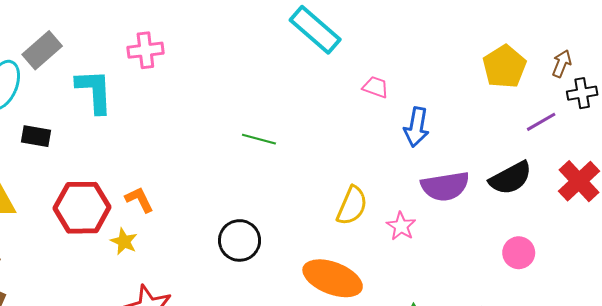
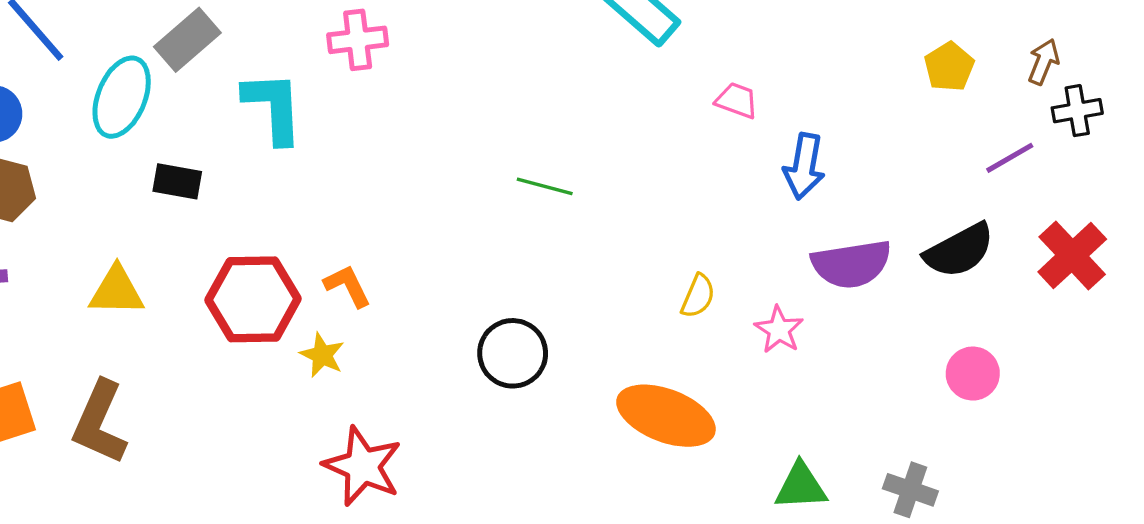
yellow pentagon: (504, 67) -> (949, 67), size x0.7
yellow semicircle: (352, 206) -> (698, 296), size x0.7

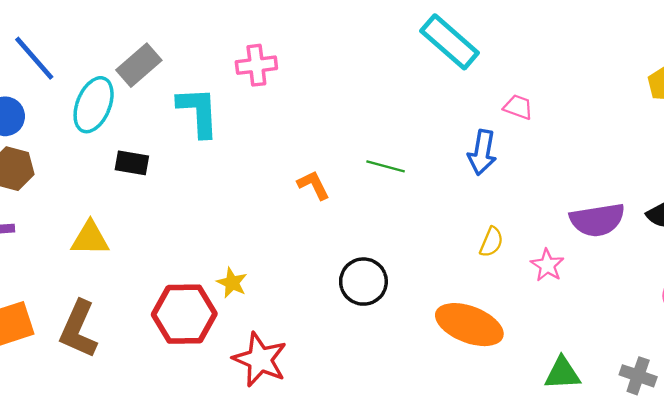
blue arrow: (804, 166) -> (482, 152), moved
orange L-shape: (347, 286) -> (313, 185), moved
red hexagon: (253, 299) -> (184, 314), moved

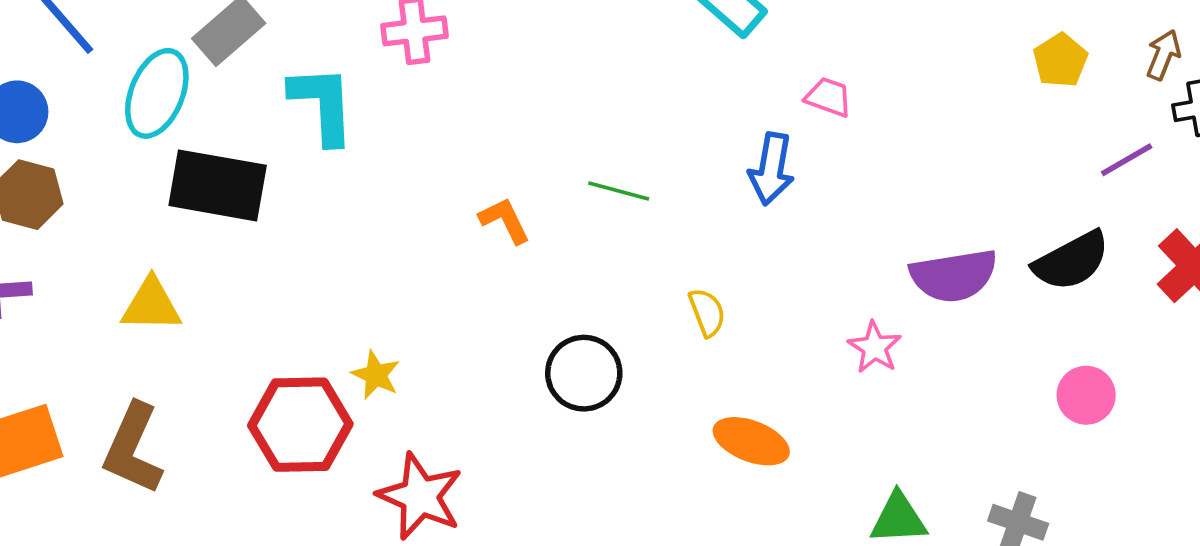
black rectangle: (132, 163) -> (218, 185), size x1.8
yellow semicircle: (491, 242) -> (707, 312), moved, turned -44
orange ellipse: (469, 325) -> (751, 441), size x0.7

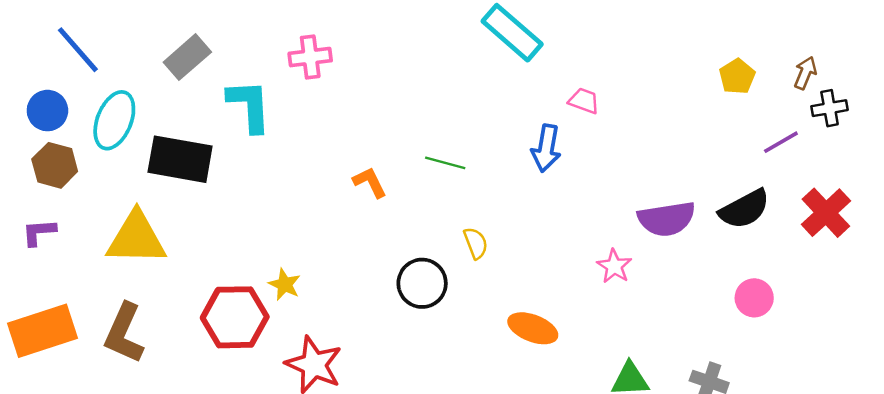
cyan ellipse: (157, 93) -> (114, 120), moved
yellow triangle: (151, 305) -> (136, 238), size x1.5
yellow semicircle: (707, 312) -> (476, 243), moved

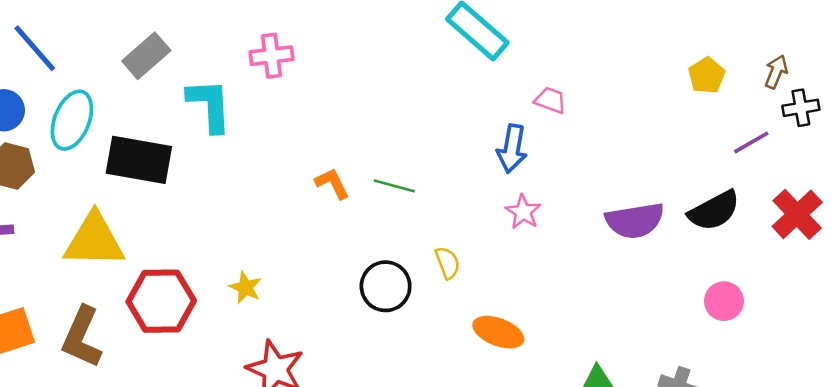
green line: (445, 163) -> (394, 186), moved
yellow semicircle: (476, 243) -> (448, 263), moved
pink star: (614, 266) -> (523, 212), moved
red hexagon: (235, 317) -> (161, 301), moved

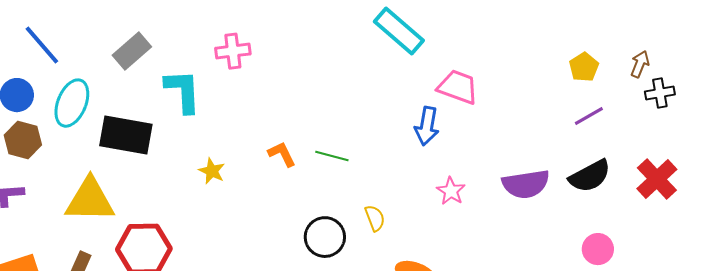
pink trapezoid: (550, 100) -> (458, 87), size x1.6
purple line: (751, 142) -> (589, 116), moved
pink star: (523, 212) -> (451, 191), moved
yellow star: (245, 288) -> (212, 171), moved

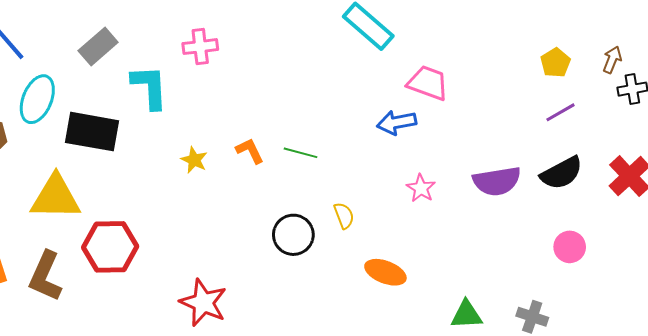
blue arrow: (427, 126) -> (397, 122), turned 69
yellow star: (212, 171) -> (194, 160), moved

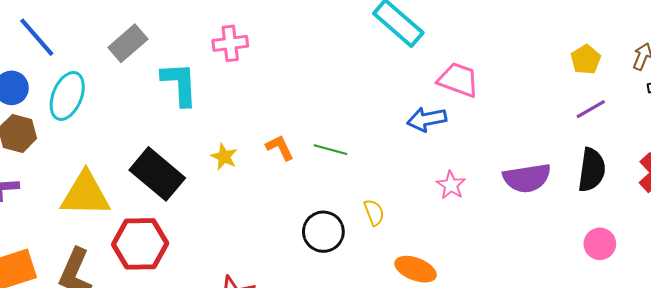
black rectangle: (92, 132) -> (157, 174), moved, turned 30
black semicircle: (562, 173) -> (592, 170), turned -54

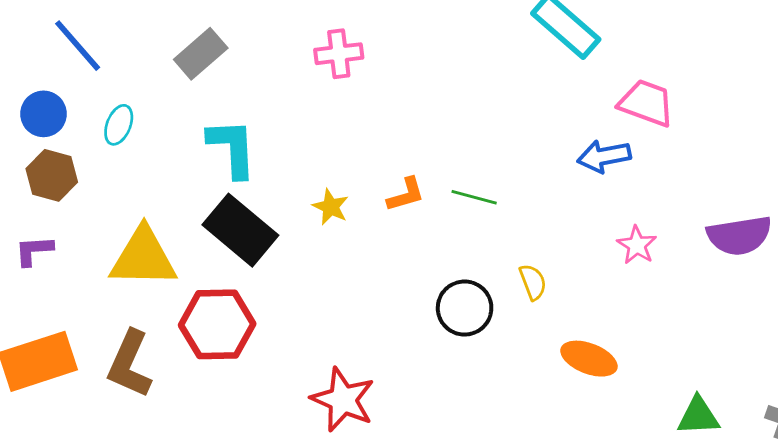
cyan L-shape: (180, 84) -> (232, 148), moved
cyan ellipse: (67, 96) -> (119, 125), size x0.6
orange L-shape: (280, 148) -> (406, 195), turned 100

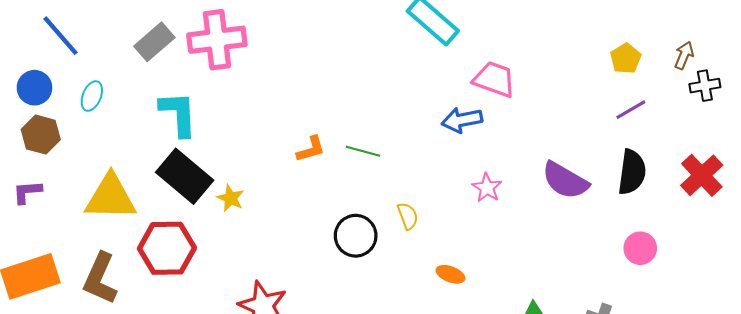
pink cross: (339, 54) -> (217, 40), moved, size x1.6
yellow star: (331, 207) -> (230, 198), moved
purple semicircle: (739, 236) -> (565, 180), turned 39
orange ellipse: (589, 359) -> (450, 274), size x0.7

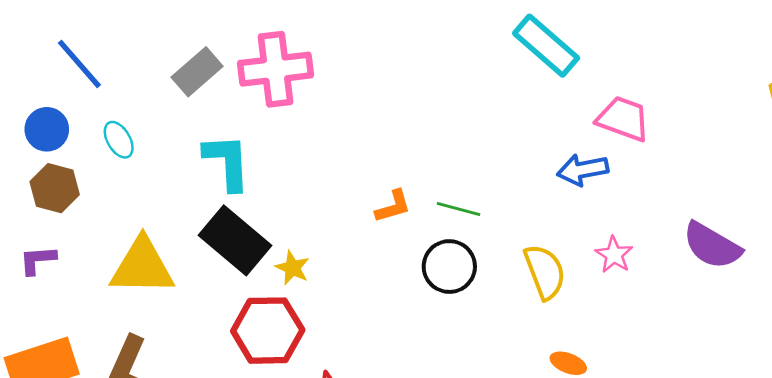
cyan ellipse: (92, 96) -> (119, 140), turned -52
yellow semicircle: (408, 216) -> (545, 272), moved, size x1.6
black circle: (356, 236) -> (449, 267), moved
red hexagon: (167, 248) -> (268, 331), moved

